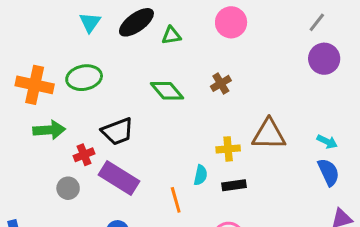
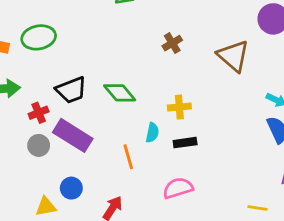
green diamond: (167, 91) -> (120, 93), moved
brown triangle: (269, 134) -> (233, 56), moved, turned 40
gray circle: (68, 188) -> (39, 145), moved

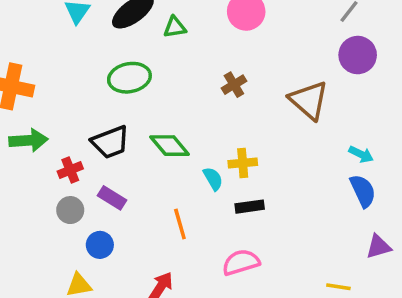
green ellipse: (39, 37) -> (129, 78), moved
cyan semicircle: (152, 133) -> (213, 179), moved, turned -42
purple rectangle: (73, 135) -> (112, 198), size x0.6
blue circle: (71, 188) -> (100, 245), moved

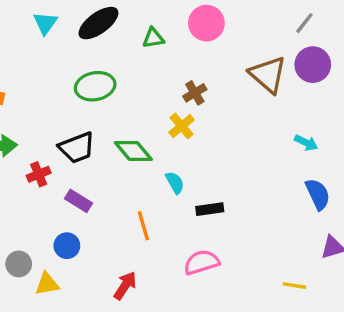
green triangle: (175, 27) -> (153, 38), moved
brown triangle: (309, 100) -> (268, 75), moved
cyan arrow: (361, 154) -> (306, 143), moved
yellow cross: (243, 163) -> (182, 126), moved, turned -35
gray circle: (70, 210) -> (19, 264), moved

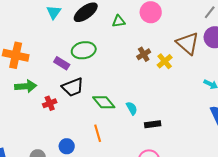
yellow cross: (182, 126) -> (165, 61), moved
green diamond: (133, 151) -> (104, 102), moved
purple rectangle: (79, 201) -> (62, 63), moved
orange line: (143, 226) -> (98, 133), moved

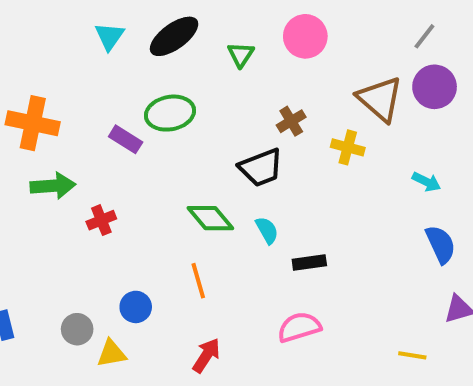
green triangle: (119, 21) -> (241, 55), turned -48
yellow cross: (165, 61) -> (348, 147), moved, turned -35
black trapezoid: (73, 87) -> (261, 168), moved

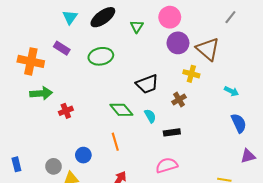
purple circle: (435, 87) -> (178, 43), moved
brown cross: (291, 121) -> (179, 99), moved
purple rectangle: (126, 139) -> (62, 48), moved

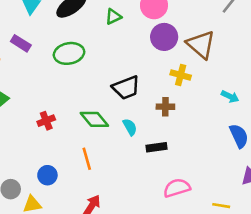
green triangle: (137, 26) -> (113, 17), turned 32
brown cross: (179, 99) -> (165, 107), turned 32
red cross: (66, 111) -> (46, 121), moved
pink semicircle: (167, 165) -> (177, 188), moved

